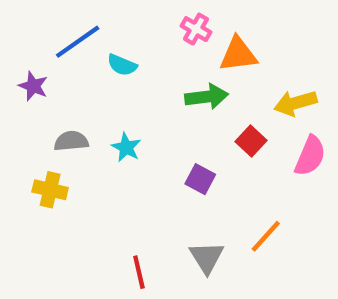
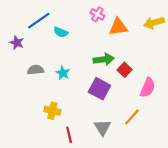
green arrow: (207, 97) -> (104, 59), moved
yellow arrow: (295, 103) -> (154, 23), moved
pink semicircle: (310, 156) -> (148, 88), moved
purple square: (200, 179) -> (99, 89), size x1.5
yellow cross: (50, 190) -> (52, 111), moved

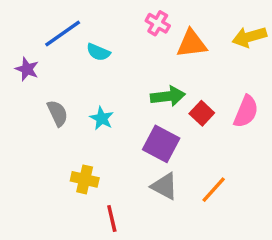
gray semicircle: (36, 70) -> (58, 113), turned 70
pink semicircle: (148, 88) -> (246, 112), moved
gray triangle: (103, 127) -> (164, 186), moved, turned -30

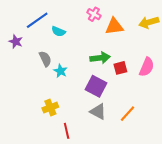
gray semicircle: (58, 113) -> (45, 59), moved
red square: (202, 113) -> (120, 68), turned 32
yellow cross: (85, 179) -> (50, 108), turned -35

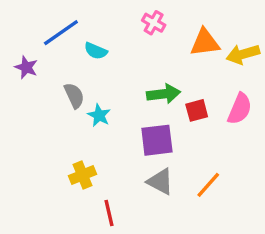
yellow arrow: (149, 22) -> (243, 54), moved
orange triangle: (114, 26) -> (205, 43), moved
purple square: (96, 86) -> (157, 140), turned -35

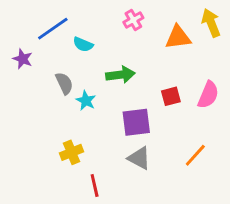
pink cross: (154, 23) -> (133, 20), turned 30
yellow arrow: (243, 54) -> (211, 23), moved, turned 84
green arrow: (164, 94) -> (120, 75), moved
orange line: (208, 185) -> (195, 155), moved

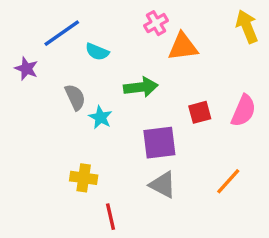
orange triangle: (178, 37) -> (183, 47), moved
yellow cross: (71, 152) -> (84, 178), turned 30

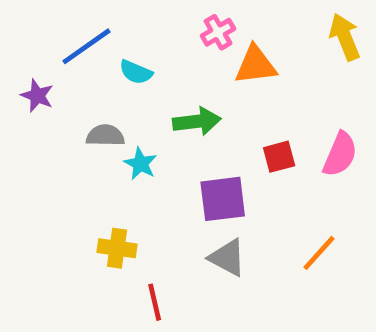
gray semicircle: (75, 97) -> (105, 136), turned -64

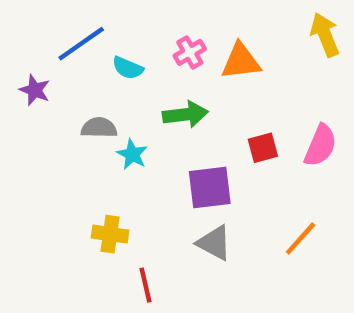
pink cross: (218, 32) -> (190, 52), moved

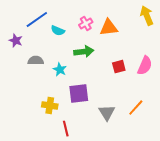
gray semicircle: (99, 128) -> (36, 61), moved
purple square: (210, 188) -> (79, 94), moved
gray triangle: (214, 243) -> (107, 113), moved, turned 30

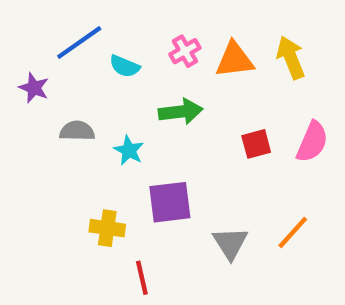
yellow arrow: (147, 16) -> (291, 58), moved

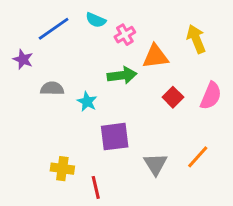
orange triangle: (235, 60) -> (155, 56), moved
cyan semicircle: (125, 66) -> (96, 20), moved
red square: (256, 144) -> (173, 97), turned -30
yellow cross: (107, 228) -> (62, 169), moved

